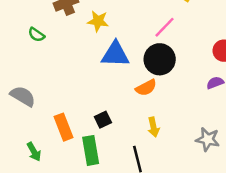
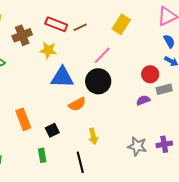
orange semicircle: (146, 88) -> (77, 104), moved
orange rectangle: (63, 127) -> (23, 119), moved
green rectangle: (91, 150) -> (42, 155), size x0.6

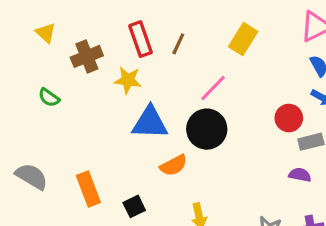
red rectangle: (56, 24) -> (140, 39), turned 50
brown line: (80, 27) -> (178, 44), turned -40
purple semicircle: (143, 100) -> (300, 175), moved, turned 32

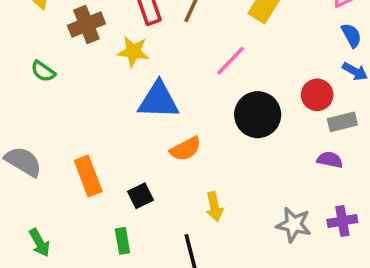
black circle: (207, 129) -> (258, 115), moved

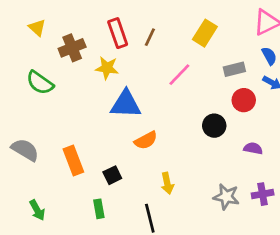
green semicircle: (43, 71) -> (40, 83), size x1.5
black circle: (258, 115) -> (214, 126), moved, size x0.7
gray rectangle: (342, 122) -> (234, 69), moved

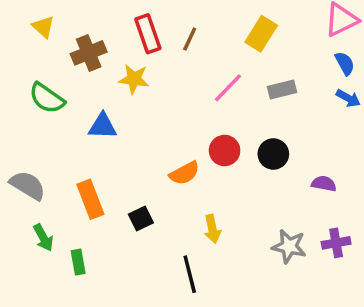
gray rectangle: (234, 69) -> (282, 90), moved
red circle: (244, 100) -> (225, 151), moved
blue triangle: (126, 104) -> (103, 126), moved, size x0.7
green rectangle: (99, 209) -> (78, 262), moved
green arrow: (37, 210) -> (43, 238), moved

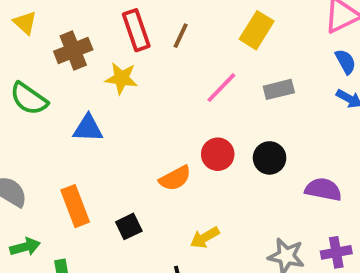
purple semicircle: (324, 184) -> (323, 189), size x1.4
yellow arrow: (212, 229) -> (205, 238), turned 72
green arrow: (43, 238) -> (25, 247), turned -76

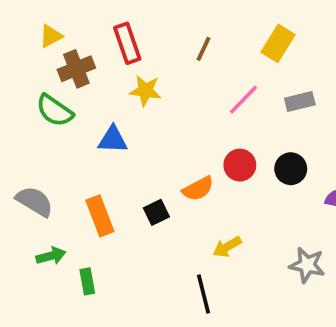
yellow triangle: (25, 23) -> (51, 36), turned 50
red rectangle: (136, 30) -> (127, 43), moved
brown cross: (73, 51) -> (76, 69), moved
black square: (129, 226) -> (156, 212), moved

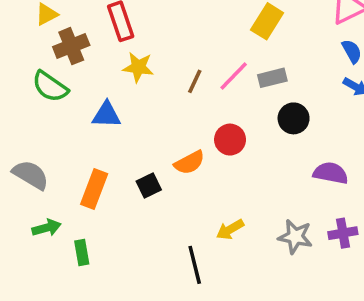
brown line: (204, 49) -> (195, 81), moved
gray rectangle: (300, 101) -> (272, 78), moved
black circle: (291, 169) -> (294, 118), moved
orange rectangle: (100, 216) -> (94, 189), turned 42
yellow arrow: (227, 247) -> (230, 230), moved

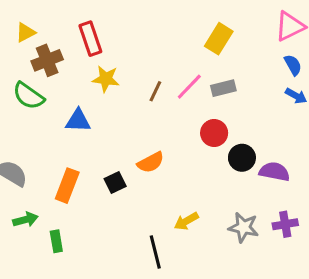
black circle: (294, 118) -> (242, 158), moved
red circle: (230, 140) -> (214, 133), moved

